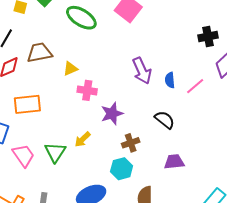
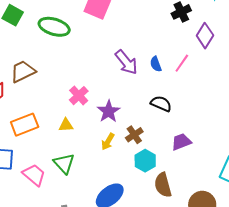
yellow triangle: (70, 69) -> (66, 125), moved, turned 35
pink cross: (87, 90) -> (79, 96), turned -36
yellow arrow: (83, 139) -> (108, 142), moved
cyan hexagon: (122, 169) -> (145, 161), moved

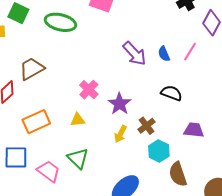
purple trapezoid: (181, 142) -> (194, 130), turned 30

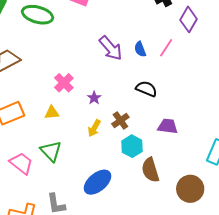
purple star: (120, 104) -> (94, 98), size x0.6

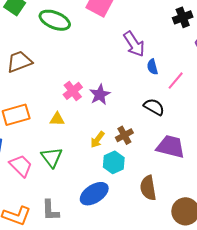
purple arrow: (111, 48) -> (134, 44), moved
pink line: (166, 48) -> (176, 81), moved
purple star: (94, 98) -> (100, 95), moved, size x1.5
purple trapezoid: (168, 126) -> (171, 147), size x1.4
cyan hexagon: (132, 146) -> (114, 162), moved

